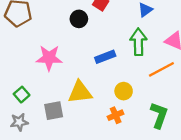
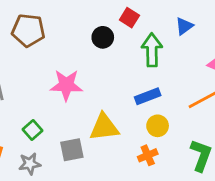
green arrow: (138, 42) -> (152, 50), moved
blue rectangle: (105, 57) -> (148, 96), moved

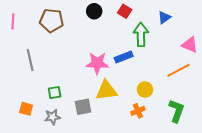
black circle: (103, 37) -> (94, 11), moved
pink star: (66, 85) -> (97, 63), moved
blue rectangle: (148, 96) -> (124, 57), moved
green square: (33, 130) -> (55, 93), turned 32

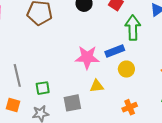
gray line: (30, 60) -> (17, 75), moved
yellow circle: (145, 90) -> (126, 69), moved
yellow triangle: (106, 91) -> (97, 86), size x0.6

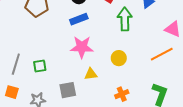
blue rectangle: (115, 51) -> (79, 19), moved
gray line: (17, 75) -> (16, 64), turned 30
green square: (43, 88) -> (40, 66), moved

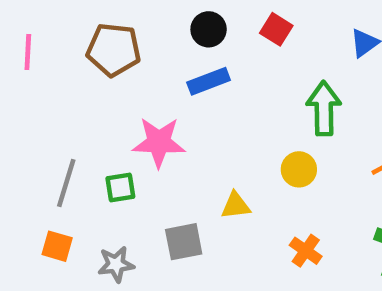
green arrow: (125, 19) -> (324, 108), moved
pink star: (82, 47) -> (159, 142), moved
orange cross: (122, 94) -> (306, 251), turned -32

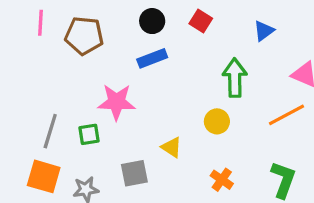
pink line: (28, 52) -> (40, 23), moved
yellow triangle: (236, 206) -> (172, 147), turned 40
orange square: (57, 246) -> (44, 176), size x1.5

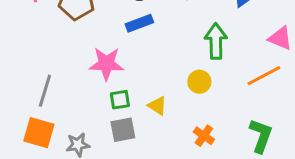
green square: (89, 134) -> (120, 100), moved

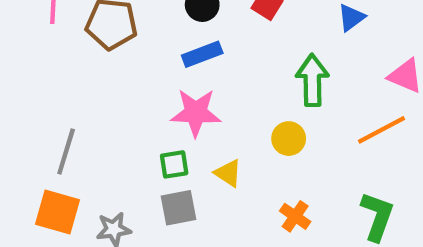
pink star: (106, 64) -> (196, 113), moved

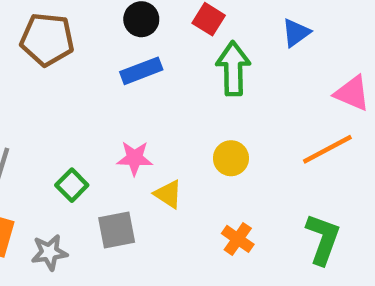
green arrow: (312, 80) -> (233, 69), moved
pink star: (196, 113) -> (135, 158), moved, size x0.7
green square: (174, 164) -> (72, 185), moved, turned -36

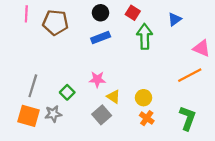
yellow circle: (231, 158) -> (144, 98), moved
gray square: (117, 230) -> (102, 115), moved, turned -30
gray star: (49, 252) -> (53, 114), moved

